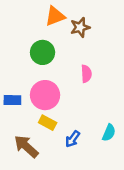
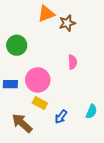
green circle: (43, 52) -> (17, 45), moved

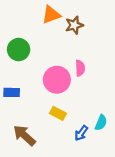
pink circle: (38, 80) -> (57, 80), moved
yellow rectangle: (40, 103) -> (58, 113), moved
blue arrow: (61, 117) -> (81, 133), moved

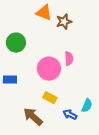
orange triangle: (51, 15) -> (44, 13), turned 42
blue arrow: (81, 133) -> (70, 115), turned 80
brown arrow: (24, 135) -> (33, 117), moved

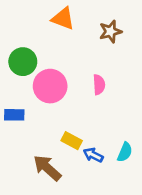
brown star: (64, 22) -> (110, 31), moved
pink circle: (49, 69) -> (50, 86), moved
blue arrow: (70, 115) -> (93, 155), moved

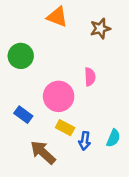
pink circle: (50, 86) -> (59, 96), moved
blue rectangle: (14, 115) -> (23, 115), moved, turned 36
blue arrow: (93, 155) -> (85, 141), turned -108

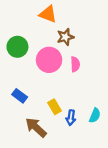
brown star: (100, 29) -> (65, 37), moved
pink circle: (59, 96) -> (49, 60), moved
yellow rectangle: (65, 128) -> (54, 107), turned 32

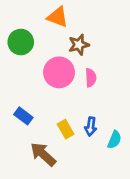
green circle: (17, 47) -> (21, 42), moved
blue arrow: (71, 118) -> (91, 126), moved

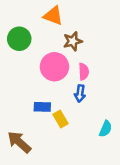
blue rectangle: (23, 116) -> (42, 107), moved, turned -35
blue arrow: (91, 126) -> (80, 93), moved
brown arrow: (43, 154) -> (19, 142), moved

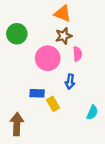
orange triangle: (53, 16) -> (63, 14), moved
pink semicircle: (84, 72) -> (77, 54), moved
brown arrow: (19, 142) -> (17, 124), turned 50

